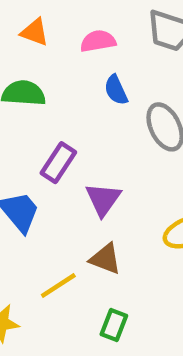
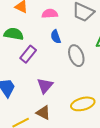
purple rectangle: (58, 163) -> (28, 54), moved

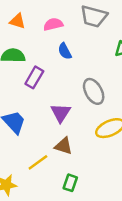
gray ellipse: (76, 56) -> (94, 91), moved

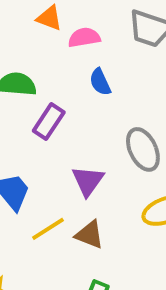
orange triangle: (18, 21) -> (49, 18), moved
yellow line: (38, 162) -> (48, 229), moved

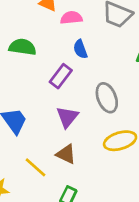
purple rectangle: (49, 121) -> (61, 76), moved
yellow line: (48, 229) -> (35, 167), moved, turned 70

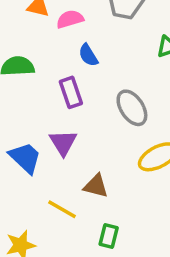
purple rectangle: (61, 76) -> (71, 92), turned -45
purple triangle: (67, 117) -> (63, 143), moved

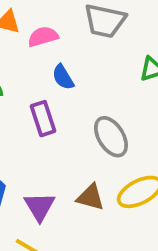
purple triangle: (63, 143) -> (40, 207), moved
brown triangle: (96, 186) -> (90, 197), moved

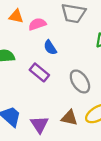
purple rectangle: (43, 119) -> (39, 72), turned -30

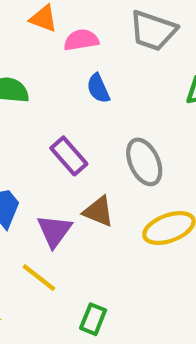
purple rectangle: (39, 72) -> (69, 156), moved
brown triangle: (69, 118) -> (99, 211), moved

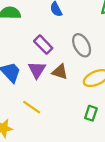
purple triangle: (54, 231) -> (37, 70), moved
green rectangle: (93, 319) -> (91, 113), moved

